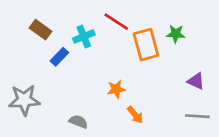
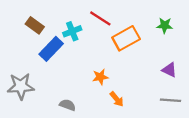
green star: (176, 34) -> (165, 25), moved
orange rectangle: (146, 45) -> (126, 38), turned 76
blue rectangle: (59, 57) -> (51, 49), size x1.5

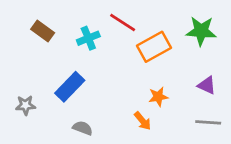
green star: (165, 25) -> (201, 31), size x1.5
blue rectangle: (51, 49) -> (70, 87), moved
orange star: (100, 77) -> (158, 97), moved
gray star: (21, 86) -> (26, 105), size x0.6

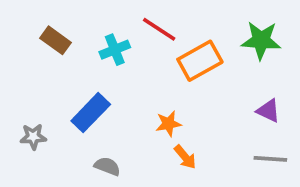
orange star: (158, 97) -> (168, 124), moved

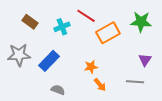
purple triangle: (268, 111) -> (145, 60), turned 40
gray star: (33, 137) -> (19, 55), moved, size x1.6
gray line: (270, 159) -> (135, 82), moved

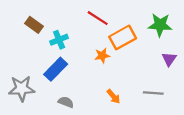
cyan cross: (62, 27) -> (59, 40), moved
gray star: (19, 55) -> (22, 88), moved
purple triangle: (145, 60) -> (169, 59), moved
orange star: (91, 67) -> (102, 56), moved

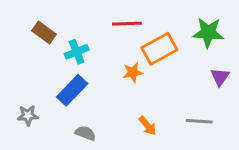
red line: (98, 18) -> (127, 24), turned -35
gray star: (22, 88) -> (28, 115), size x0.6

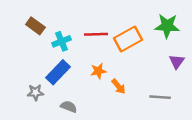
red line: (127, 24) -> (96, 34), moved
orange star: (133, 72) -> (98, 71), moved
gray star: (28, 115) -> (35, 92), moved
orange arrow: (148, 126) -> (119, 86), moved

